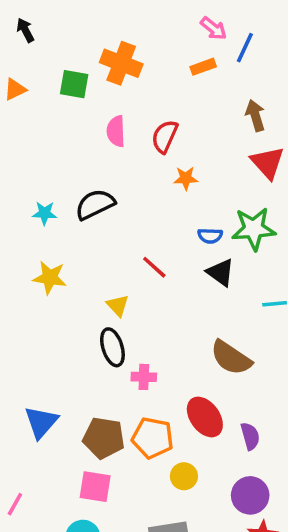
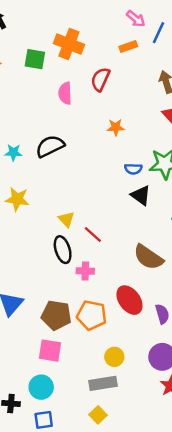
red semicircle: (165, 136) -> (100, 79), moved
red line: (154, 267) -> (93, 234), moved
yellow circle: (184, 476) -> (114, 357), moved

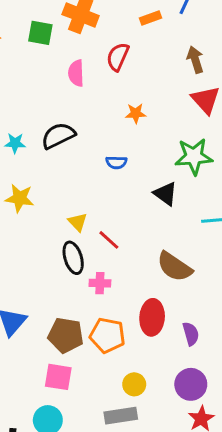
blue semicircle: (133, 169) -> (116, 162), moved
red ellipse: (129, 300) -> (152, 317), turned 40

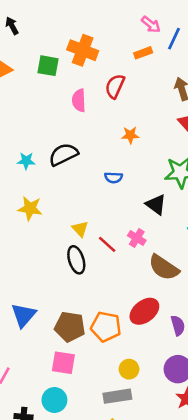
pink cross: (100, 283) -> (137, 238), moved, turned 30
red ellipse: (152, 317) -> (144, 311), turned 48

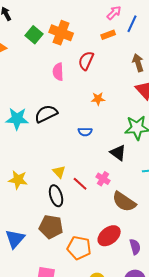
pink arrow: (151, 25) -> (114, 13), turned -84
green square: (48, 66) -> (34, 35), moved, turned 30
cyan star: (26, 161) -> (17, 119), size x1.6
yellow star: (30, 208) -> (18, 180), moved
brown pentagon: (70, 327) -> (51, 227), moved

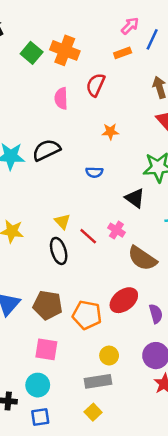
brown pentagon: (51, 227) -> (48, 305), moved

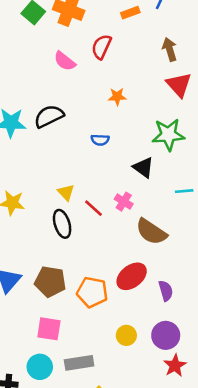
pink semicircle: (61, 98) -> (65, 61), turned -50
yellow circle: (109, 356) -> (126, 335), moved
gray rectangle: (98, 381) -> (79, 363), moved

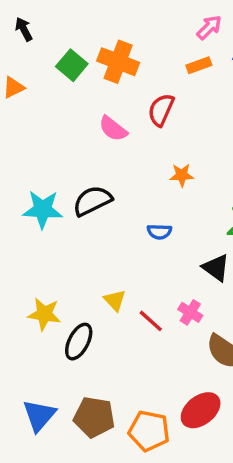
black ellipse: (62, 224) -> (79, 342), moved, turned 44

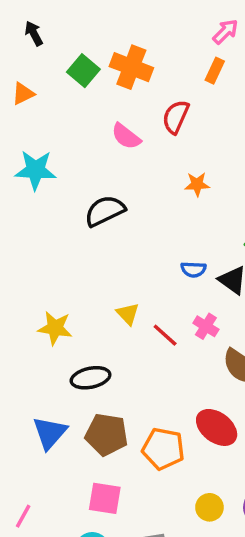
orange rectangle: (199, 65) -> (215, 71), turned -45
cyan star: (43, 209) -> (36, 170), moved
blue semicircle: (159, 232) -> (193, 269), moved
black ellipse: (79, 342) -> (91, 378), moved, turned 51
red ellipse: (201, 410) -> (217, 427), turned 75

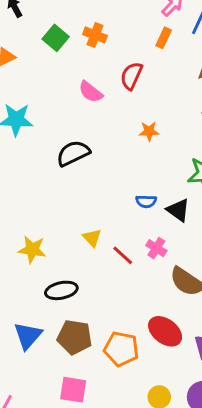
orange cross: (131, 67) -> (95, 35), size x0.7

